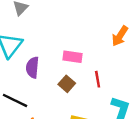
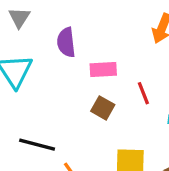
purple semicircle: (32, 67) -> (66, 42), moved

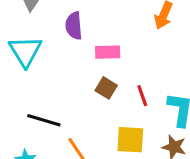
red line: (143, 93) -> (142, 96), moved

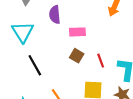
black line: (44, 120) -> (35, 65), moved, turned 45

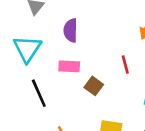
pink rectangle: (77, 32) -> (69, 66), moved
red line: (101, 61) -> (125, 65), moved

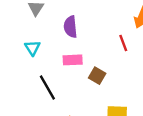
cyan triangle: (27, 49) -> (32, 48), size x0.6
red line: (125, 65) -> (123, 43), moved

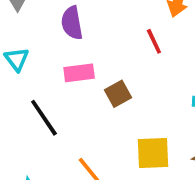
brown square: (97, 76) -> (118, 94), turned 35

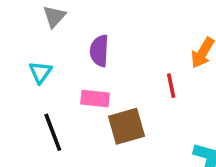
brown square: (118, 94) -> (126, 126), size x1.5

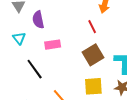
purple semicircle: (99, 51) -> (38, 20), moved
brown square: (126, 126) -> (93, 55), moved

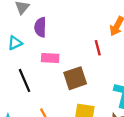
cyan triangle: (19, 38) -> (15, 43), turned 32
brown square: (93, 55) -> (75, 78), moved

